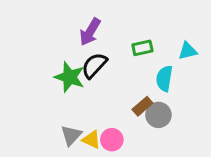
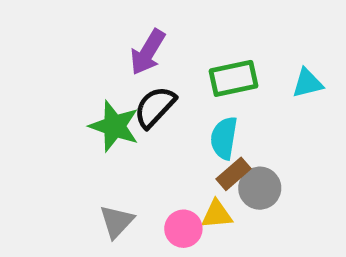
green rectangle: (142, 48) -> (234, 78), size x1.4
cyan semicircle: (164, 78) -> (224, 138), moved
yellow triangle: (91, 140) -> (217, 214), moved, turned -30

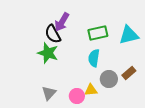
cyan triangle: (307, 83) -> (129, 35), size x1.5
black semicircle: (155, 107) -> (53, 34), moved, turned -72
brown rectangle: (234, 174) -> (129, 73), moved

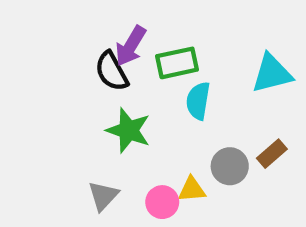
green rectangle: (98, 33) -> (177, 63), moved
green star: (48, 53) -> (128, 130), moved
cyan semicircle: (94, 58) -> (198, 101), moved

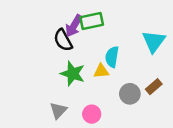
green rectangle: (177, 63) -> (92, 21), moved
cyan triangle: (272, 73) -> (154, 41), turned -40
yellow triangle: (192, 189) -> (101, 71), moved

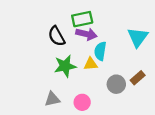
purple arrow: (74, 26) -> (86, 34), moved, turned -108
green star: (73, 74) -> (65, 66), turned -30
gray triangle: (58, 111) -> (52, 99), turned 35

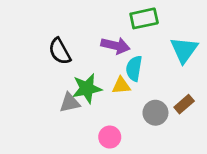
green rectangle: (82, 19) -> (144, 18), moved
black semicircle: (57, 36) -> (60, 51), moved
gray triangle: (52, 99) -> (70, 103), moved

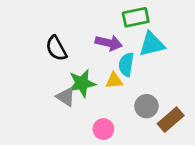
cyan triangle: (184, 50) -> (152, 44), moved, turned 40
gray triangle: (70, 103) -> (66, 97), turned 45
brown rectangle: (184, 104) -> (171, 120), moved, size x1.4

